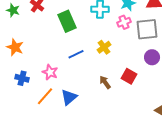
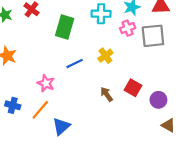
green rectangle: (67, 21) -> (65, 27), turned 40
purple circle: (152, 57) -> (158, 100), moved
blue cross: (22, 78) -> (13, 105), moved
blue triangle: (69, 97) -> (61, 126), moved

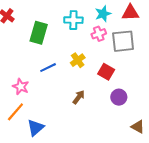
red square: (133, 88) -> (106, 72), moved
brown arrow: (107, 94) -> (79, 97), turned 72
purple circle: (158, 100) -> (119, 97), moved

